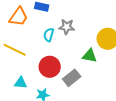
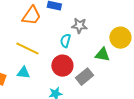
cyan semicircle: (49, 35) -> (65, 41), moved
cyan triangle: (21, 83) -> (23, 73), moved

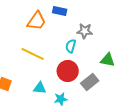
cyan triangle: (23, 73) -> (40, 88), moved

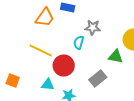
red circle: (68, 71) -> (64, 66), moved

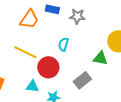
gray star: (93, 28) -> (77, 16), moved

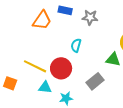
yellow line: (25, 52) -> (35, 66), moved

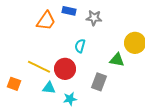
gray rectangle: (95, 81) -> (99, 82), turned -30

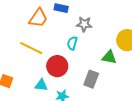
gray star: (94, 18) -> (84, 24), moved
yellow line: (39, 67) -> (31, 48), moved

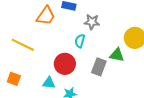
yellow line: (31, 48) -> (23, 45), moved
gray rectangle: (91, 79) -> (99, 67), moved

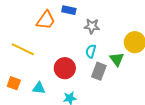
cyan semicircle: (80, 41) -> (91, 51), moved
green triangle: (117, 55) -> (117, 59), turned 42
cyan triangle: (49, 83) -> (39, 88), moved

